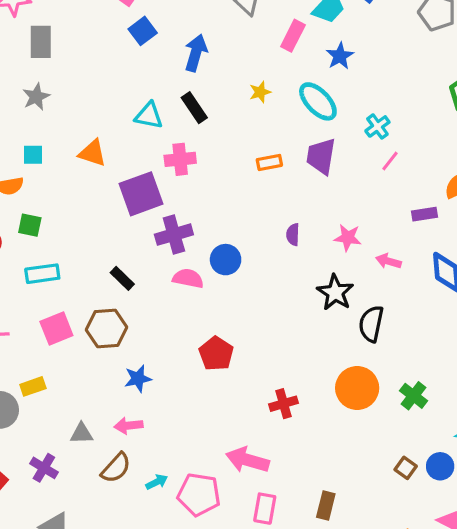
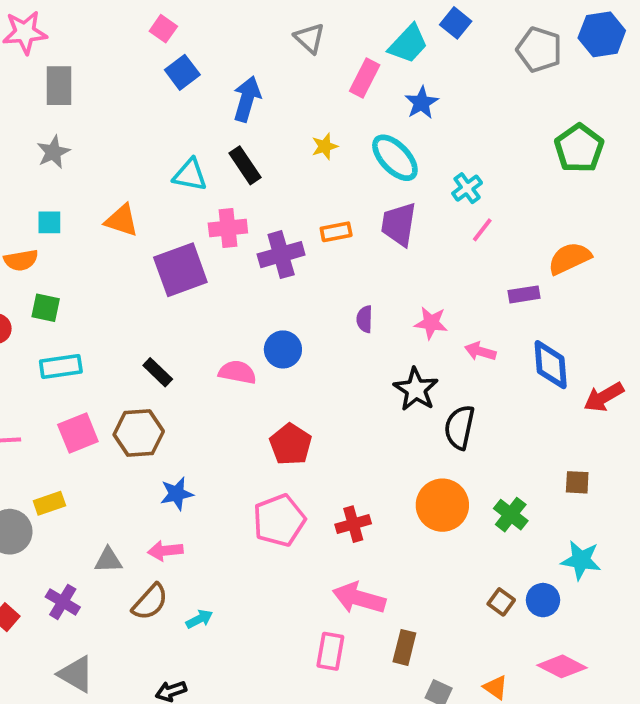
purple cross: (174, 235) -> (281, 255), moved
red pentagon: (216, 354) -> (291, 444), moved
pink arrow: (247, 460) -> (359, 598), moved
pink pentagon: (199, 494) -> (279, 520), moved, turned -30

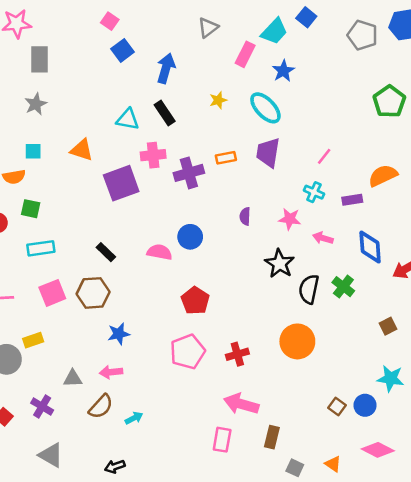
gray triangle: (310, 38) -> (208, 27), turned 40
cyan cross: (467, 188) -> (314, 192), moved, turned -30
brown square: (577, 482) -> (388, 326), turned -30
green cross: (511, 515) -> (343, 287), moved

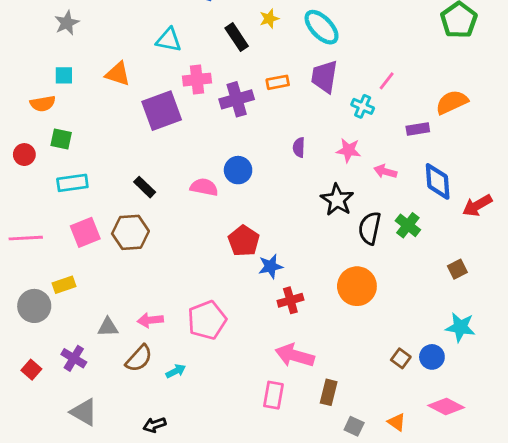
black rectangle: (165, 113) -> (237, 37), moved
cyan cross: (314, 192) -> (363, 106), moved
blue star: (119, 334) -> (271, 266), moved
pink pentagon: (188, 352) -> (207, 320), moved

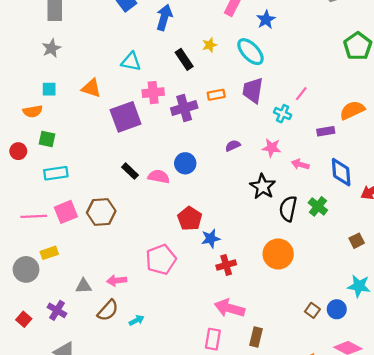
purple semicircle: (299, 147) -> (233, 146), turned 64
black rectangle: (145, 187) -> (130, 171), moved
pink line: (26, 238) -> (34, 216), moved
pink pentagon: (207, 320) -> (161, 260), moved

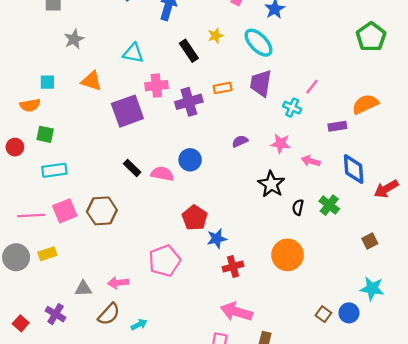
gray star: (51, 48) -> (74, 39), moved
black semicircle: (288, 209) -> (298, 207), size x0.6
gray circle: (26, 269) -> (16, 257), moved

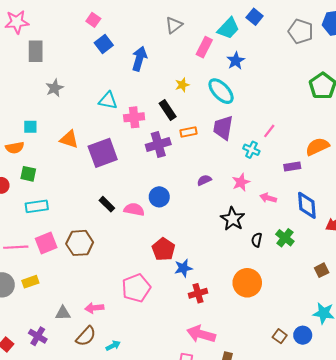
black rectangle: (189, 51) -> (168, 110), moved
orange triangle: (91, 81) -> (69, 139), moved
pink cross: (156, 86) -> (134, 117), moved
pink star: (281, 144) -> (241, 182), turned -30

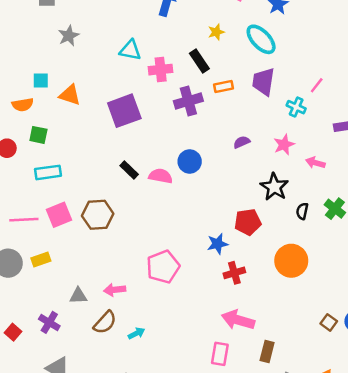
orange triangle: (69, 139) -> (70, 95), moved
red pentagon: (163, 249) -> (248, 222), moved, turned 30

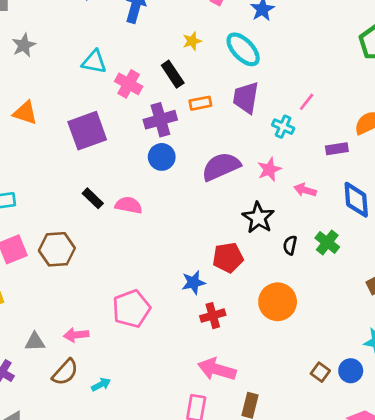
pink cross: (161, 70) -> (129, 84), turned 35
purple semicircle: (242, 142) -> (221, 167), size x2.0
blue circle: (190, 162) -> (162, 157), moved

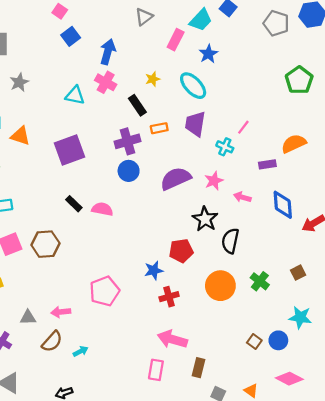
pink cross: (129, 84) -> (106, 82), moved
green cross: (327, 242) -> (260, 281), moved
black semicircle: (290, 245) -> (230, 241), size x1.6

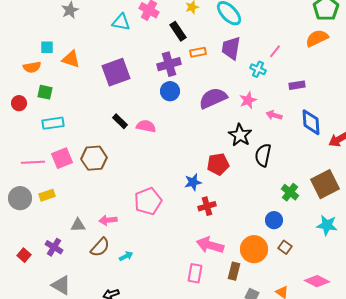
orange semicircle: (294, 144) -> (317, 38), moved
brown square: (298, 273) -> (325, 184), size x2.0
orange circle: (220, 286) -> (254, 249), moved
blue circle: (278, 340) -> (274, 220), moved

